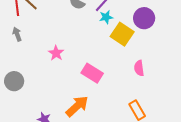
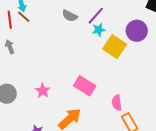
pink star: (56, 53) -> (43, 91), moved
pink semicircle: (139, 68) -> (117, 103), moved

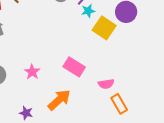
pink semicircle: (117, 103) -> (106, 84), turned -91

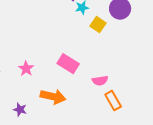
yellow square: (104, 28) -> (98, 25), size x0.7
orange arrow: (59, 100) -> (53, 97), turned 55

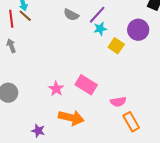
pink star: (26, 69) -> (56, 89), moved

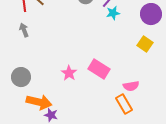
yellow square: (116, 46) -> (145, 44), moved
orange arrow: (71, 118) -> (39, 102), moved
orange rectangle: (131, 122) -> (124, 104), moved

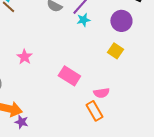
pink star: (69, 73) -> (24, 57), moved

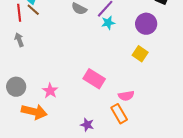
pink star: (24, 57) -> (50, 91), moved
purple star: (21, 122) -> (87, 125), moved

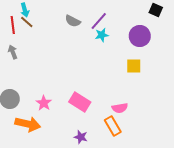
yellow square: (140, 54) -> (134, 66), turned -35
pink rectangle: (94, 79) -> (80, 102), moved

